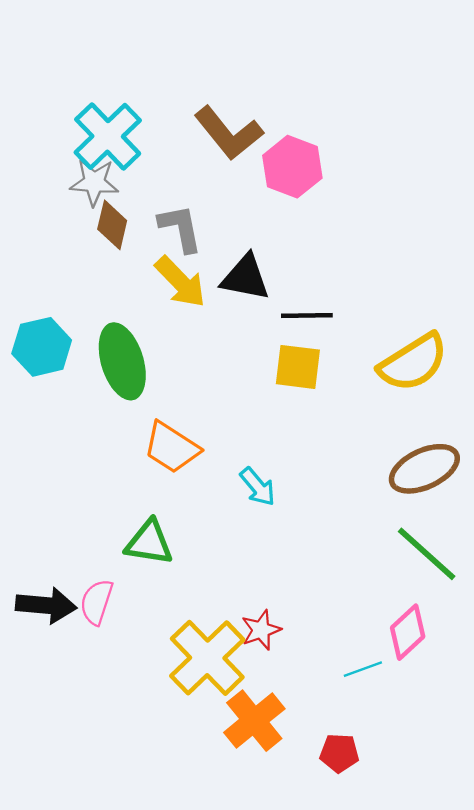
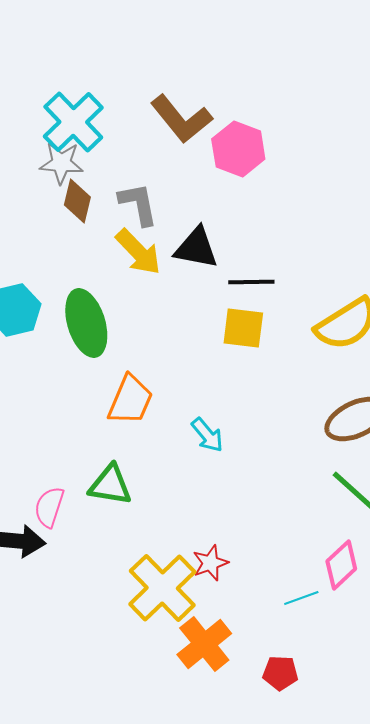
orange trapezoid: (171, 448) -> (130, 400), turned -100
pink semicircle: (97, 602) -> (49, 507), moved

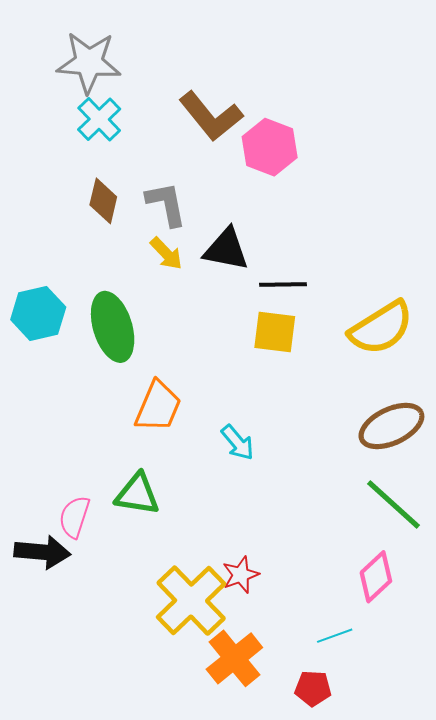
cyan cross: (73, 122) -> (99, 119), size x0.7
gray star: (61, 163) -> (89, 62), moved, size x1.4
yellow arrow: (138, 252) -> (166, 254), size x0.7
cyan line: (301, 598) -> (335, 636), moved

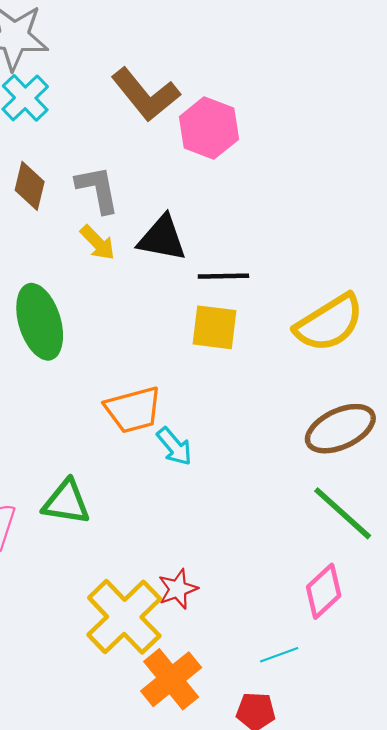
orange trapezoid: (158, 406) -> (133, 410), moved, turned 52

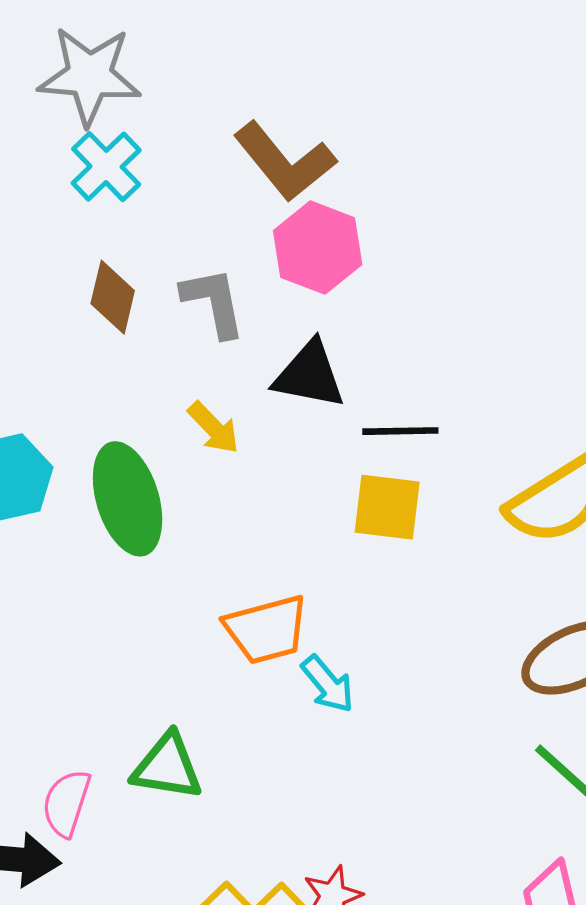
pink hexagon: (209, 128) -> (318, 248), moved
yellow arrow: (98, 243) -> (214, 428), moved

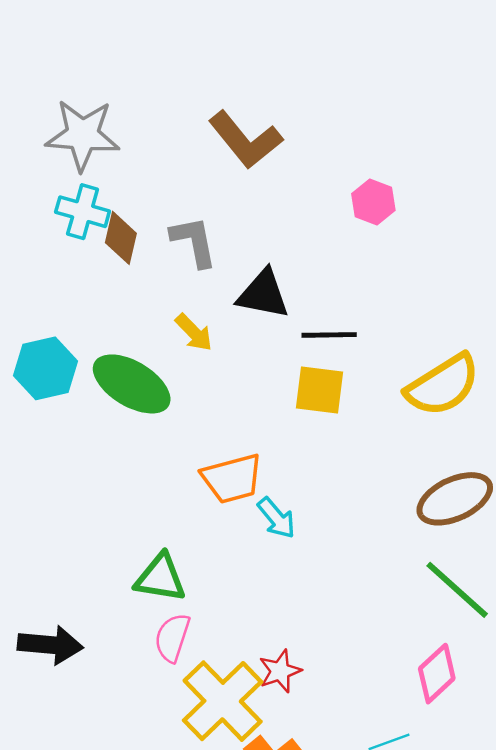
gray star: (90, 76) -> (83, 135), moved
cyan cross: (106, 167) -> (83, 212), moved, turned -30
pink hexagon: (318, 248) -> (373, 202), moved, size x0.7
green ellipse: (128, 499) -> (132, 384), turned -42
pink semicircle: (66, 803) -> (172, 638), moved

